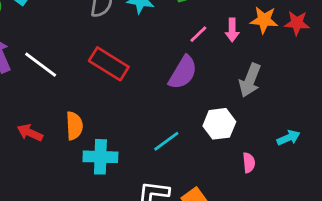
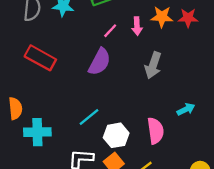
white hexagon: (219, 124) -> (116, 135), moved
pink semicircle: (249, 163) -> (155, 131), size x1.6

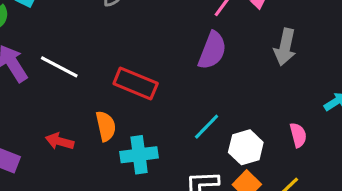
red rectangle: (40, 58) -> (136, 84), moved
pink semicircle: (155, 131) -> (298, 135), size x0.7

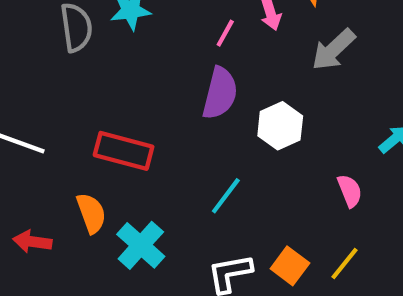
gray arrow: (285, 47) -> (333, 50), moved, turned 42
white hexagon: (246, 147) -> (280, 126), moved
cyan cross: (139, 155) -> (141, 245), turned -33

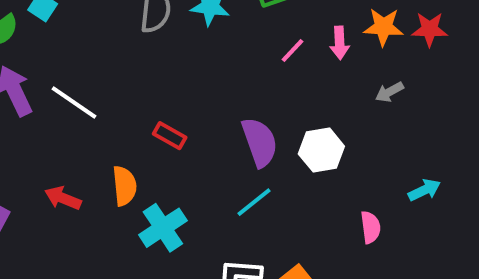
gray arrow: (333, 50) -> (389, 92), size x0.6
purple semicircle: (220, 93) -> (260, 142), moved, turned -48
red rectangle: (124, 151) -> (170, 136), size x0.6

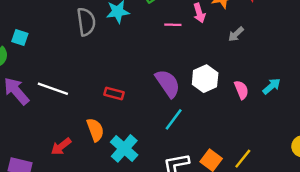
pink line: (293, 51) -> (173, 25), turned 63
red arrow: (63, 198) -> (61, 146), turned -45
pink semicircle: (371, 227) -> (241, 90), moved

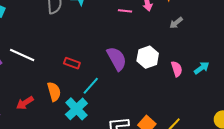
cyan line: (174, 119) -> (91, 86), moved

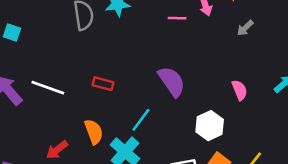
white hexagon: (148, 57) -> (210, 126), moved
red rectangle: (72, 63) -> (103, 84), moved
pink semicircle: (177, 69) -> (240, 90), moved

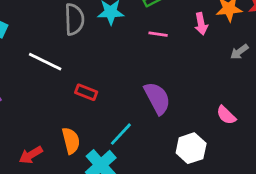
pink line: (177, 18) -> (158, 34), moved
white line: (48, 88) -> (45, 62), moved
pink semicircle: (240, 90) -> (226, 115), turned 150

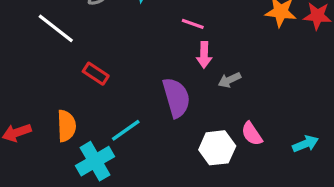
pink arrow: (201, 24) -> (204, 55), moved
gray arrow: (239, 52) -> (229, 80), moved
white hexagon: (191, 148) -> (217, 148), moved

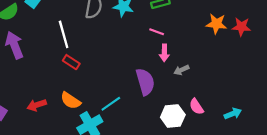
white line: (56, 28) -> (64, 34), turned 36
red rectangle: (96, 74) -> (71, 62), moved
orange semicircle: (66, 126) -> (71, 101), turned 126

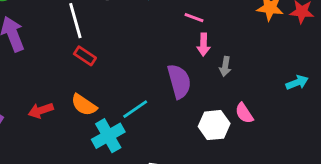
gray arrow: (181, 70) -> (225, 66), turned -56
cyan arrow: (233, 114) -> (297, 83), moved

